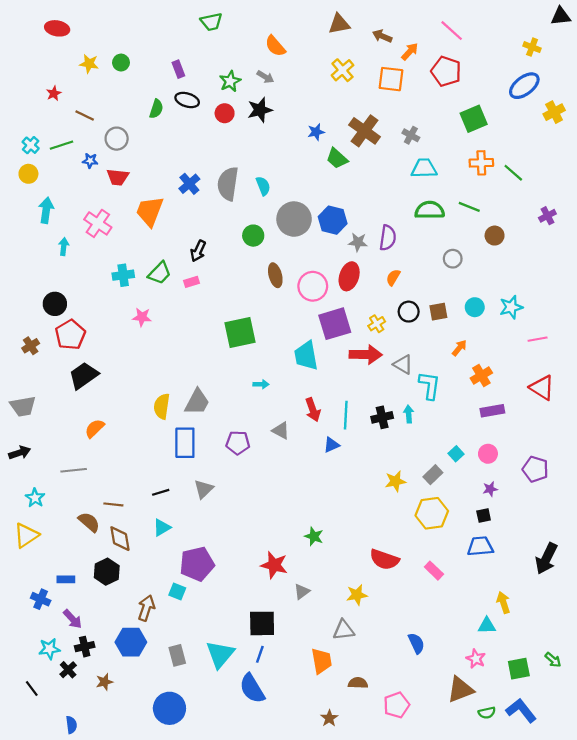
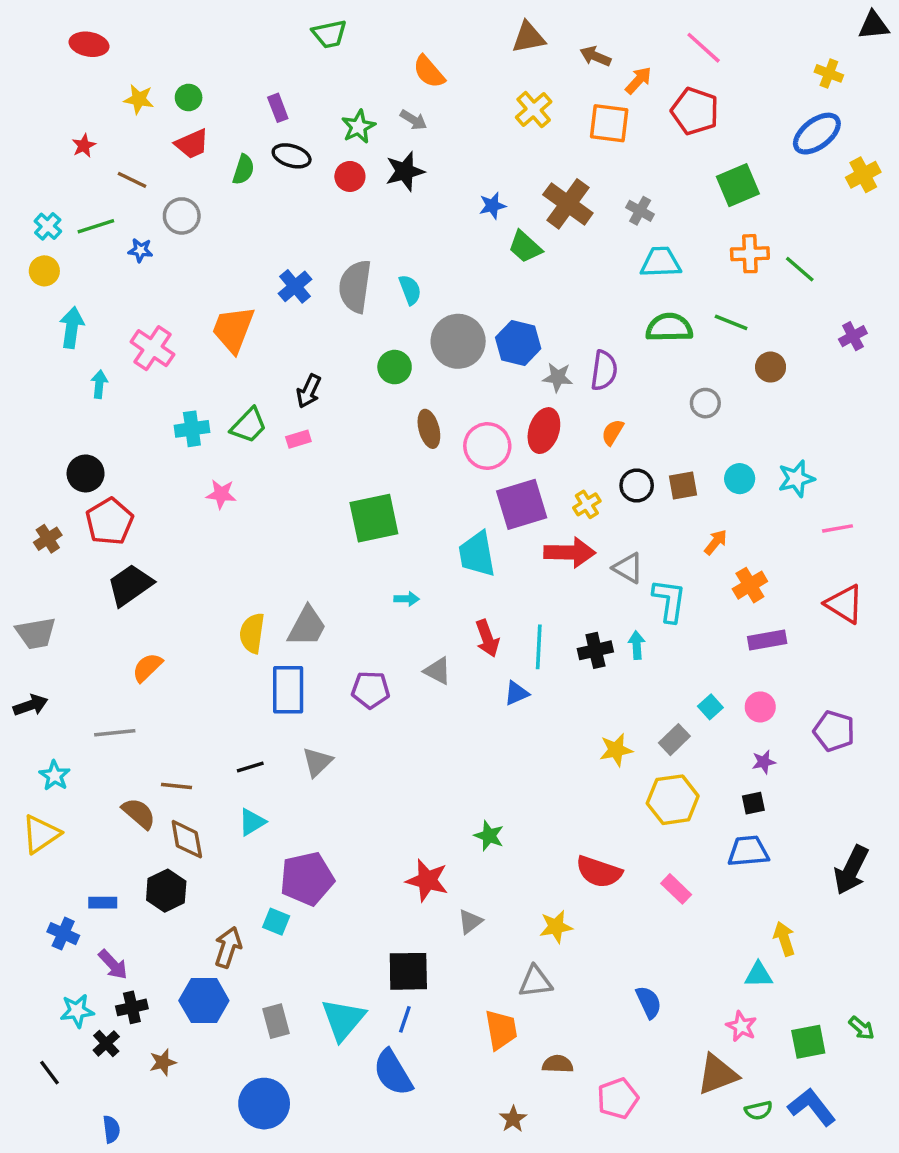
red trapezoid: (118, 177) -> (192, 144), moved, turned -30

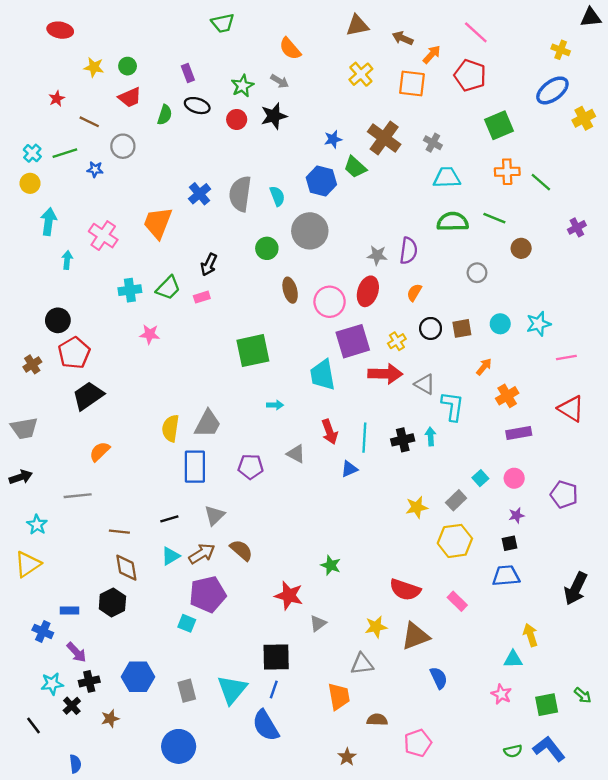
blue hexagon: (518, 343) -> (321, 181), moved
brown semicircle: (139, 813) -> (241, 550), moved
brown arrow: (228, 947) -> (202, 554), moved, turned 40
brown triangle: (717, 1074) -> (415, 636), moved

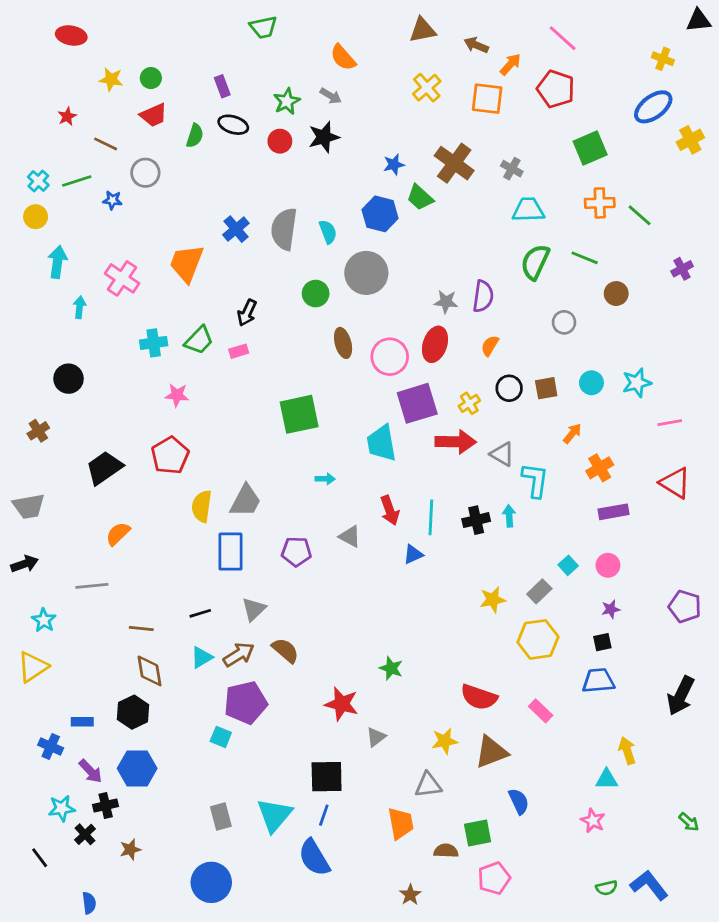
green semicircle: (453, 222) -> (535, 262), turned -64
red pentagon: (74, 353) -> (170, 455), moved
purple pentagon: (564, 494) -> (685, 606), moved
blue hexagon: (138, 677) -> (137, 768), moved
green square: (547, 705) -> (478, 833), moved

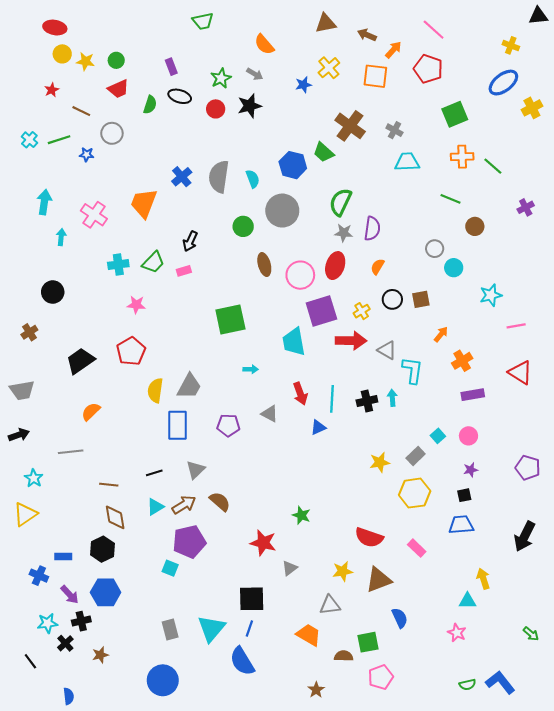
blue star: (394, 165) -> (303, 85), moved
yellow circle: (36, 217) -> (62, 54), moved
green semicircle: (535, 262) -> (340, 202), moved
cyan circle: (591, 383) -> (454, 268), moved
orange trapezoid: (401, 823) -> (309, 635), turned -50

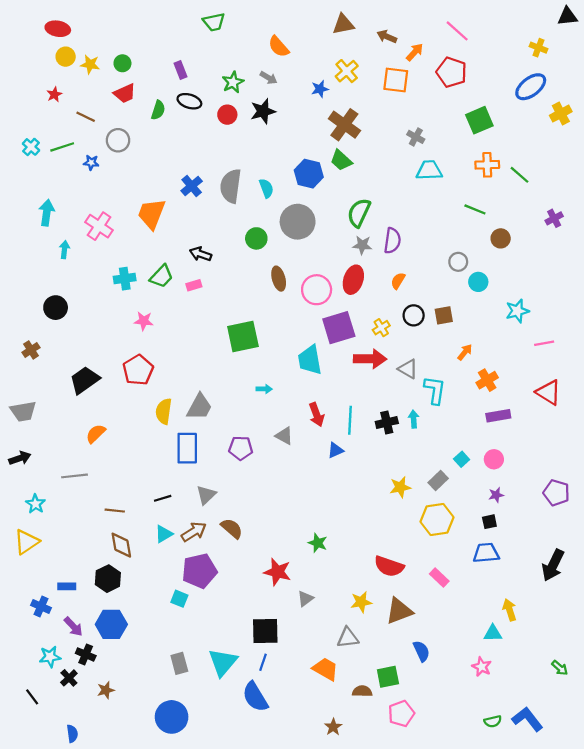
brown cross: (350, 126) -> (344, 125), moved
black arrow: (190, 241) -> (201, 254), turned 84
black cross: (81, 621) -> (86, 654), turned 36

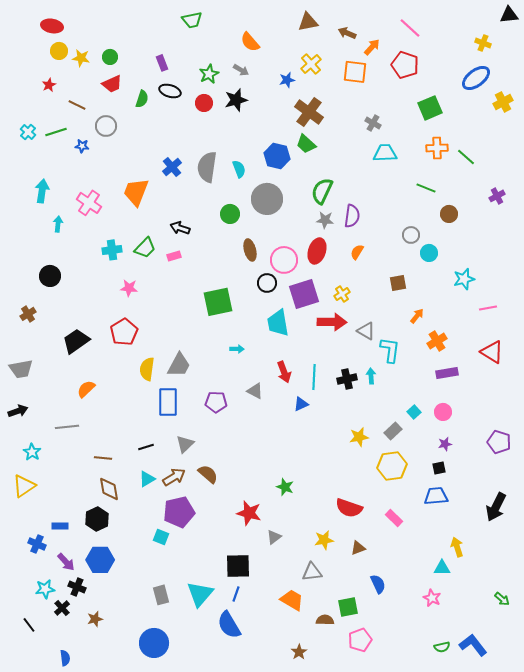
black circle: (414, 315) -> (267, 283), moved
brown triangle: (399, 611) -> (358, 548), size x0.6

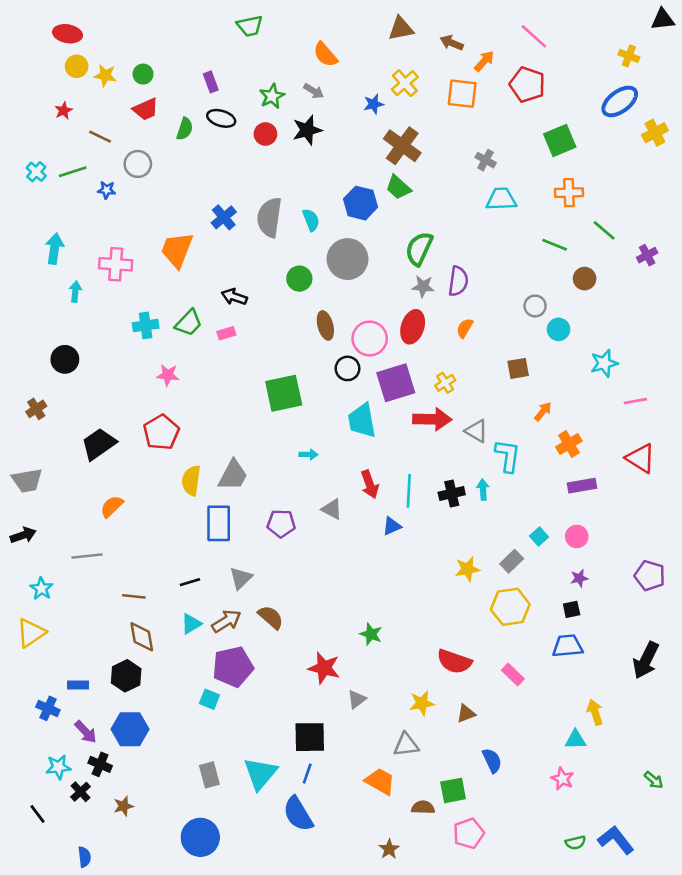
green line: (466, 157) -> (604, 230), moved
pink cross: (89, 203) -> (116, 264), turned -30

